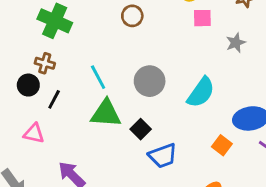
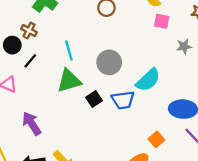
green triangle: (106, 113) -> (69, 81), turned -32
orange square: (222, 145) -> (156, 139), moved
blue trapezoid: (163, 156) -> (123, 100), moved

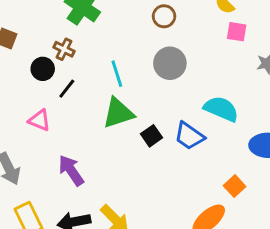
gray circle: (109, 62) -> (170, 63), moved
cyan semicircle: (148, 80) -> (221, 109), turned -112
blue trapezoid: (123, 100) -> (189, 136), turned 45

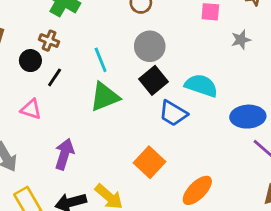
black square: (151, 136) -> (154, 80), moved, size x1.4
purple arrow: (71, 170) -> (64, 154), turned 56
orange square: (235, 186) -> (149, 162), moved, size x1.5

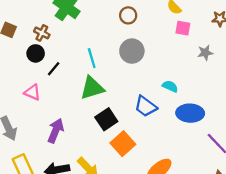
brown cross: (49, 41) -> (42, 33), moved
black square: (154, 80) -> (106, 119), moved
cyan semicircle: (201, 86) -> (170, 86), size x0.6
blue ellipse: (248, 117) -> (190, 113), moved

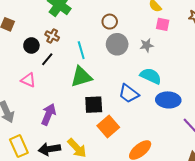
brown circle: (128, 15) -> (110, 22), moved
brown cross: (42, 33) -> (52, 36), moved
gray star: (205, 53) -> (147, 45), moved
cyan semicircle: (170, 86) -> (151, 76), size x1.5
black square: (106, 119) -> (94, 105), turned 30

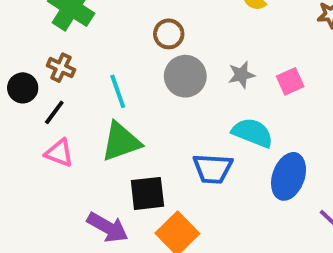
pink square: (163, 24) -> (290, 81), moved, turned -32
pink triangle: (28, 80) -> (59, 153), moved
blue trapezoid: (129, 94) -> (213, 169), turned -30
blue ellipse: (168, 100) -> (289, 176), turned -70
purple arrow: (49, 114) -> (108, 227), moved, turned 100

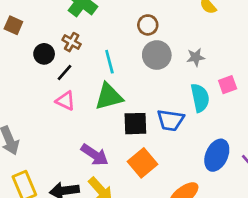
pink square: (290, 81) -> (228, 85), moved
cyan semicircle: (253, 133) -> (200, 98), turned 52
blue ellipse: (289, 176) -> (217, 155), moved
black square: (147, 193) -> (135, 124), moved

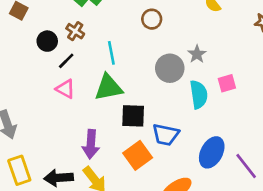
gray circle: (157, 55) -> (170, 68), moved
gray star: (196, 57) -> (197, 54), turned -30
blue trapezoid: (170, 120) -> (166, 135), moved
purple arrow: (95, 155) -> (91, 144), turned 56

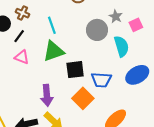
pink square: (227, 83) -> (136, 25), moved
blue ellipse: (212, 152) -> (137, 75), moved, turned 40

